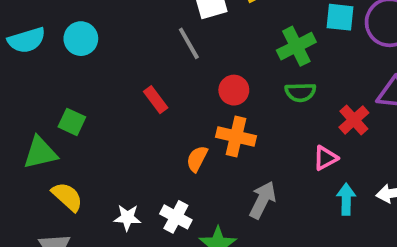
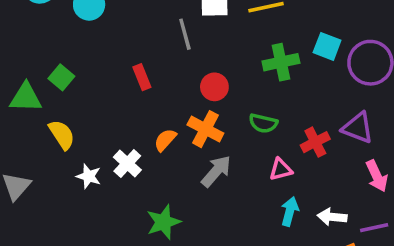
green semicircle: (300, 92) -> (263, 123), moved
yellow semicircle: (67, 197) -> (62, 135), moved
gray arrow: (263, 200) -> (216, 171), moved
white cross: (176, 217) -> (127, 164), moved

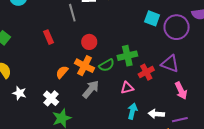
green cross: (281, 62) -> (127, 56), moved
green semicircle: (263, 123) -> (107, 65), moved, turned -42
white cross: (127, 164) -> (51, 98), moved

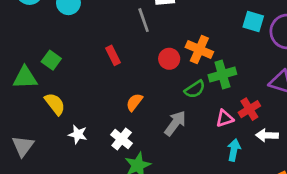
orange cross: (85, 66) -> (199, 50), moved
red cross: (146, 72) -> (249, 109), moved
white arrow: (156, 114) -> (267, 135), moved

